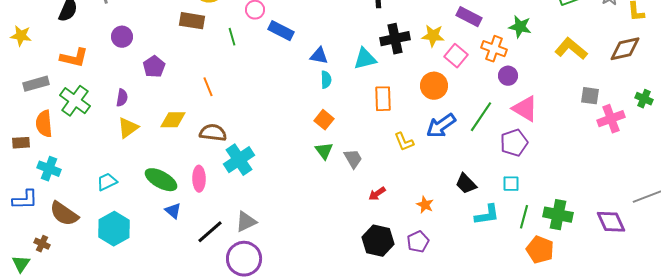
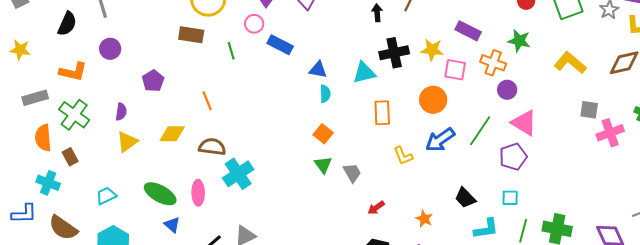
purple circle: (122, 37) -> (110, 49), moved
pink square: (456, 56) -> (455, 70), turned -30
brown rectangle: (21, 143) -> (70, 157), moved, turned 66

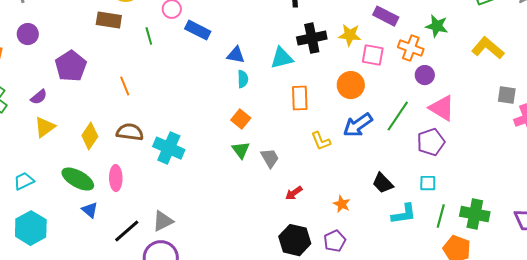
purple pentagon: (153, 81) -> (71, 66), size x1.4
purple semicircle: (121, 112) -> (39, 97), turned 42
yellow diamond: (172, 134) -> (90, 136), moved, turned -56
cyan cross: (238, 174) -> (169, 148), moved, turned -32

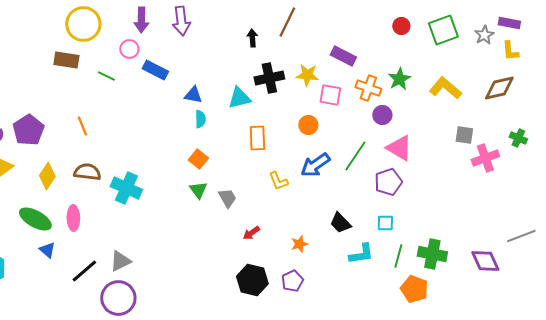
green star: (437, 26) -> (399, 79), moved, turned 30
green line: (149, 36) -> (106, 76), turned -48
purple pentagon: (71, 66) -> (28, 130), moved
orange circle: (351, 85) -> (308, 125), size x0.7
orange star: (342, 204) -> (299, 244), turned 30

